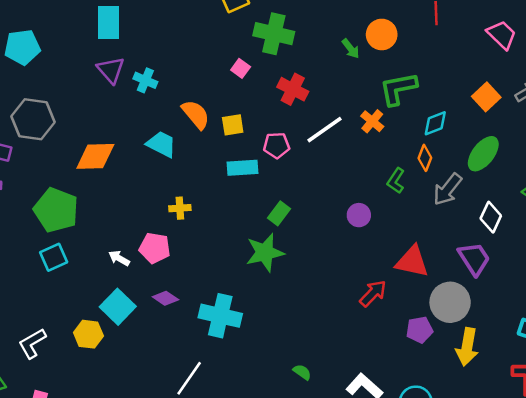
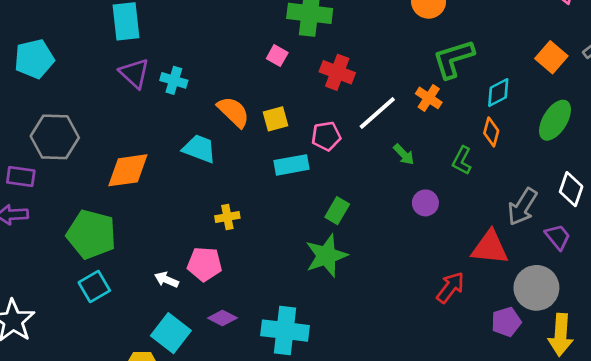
green arrow: (351, 49) -> (404, 154), moved
gray arrow: (447, 189) -> (522, 207), moved
purple trapezoid: (474, 259) -> (558, 237), size x0.7

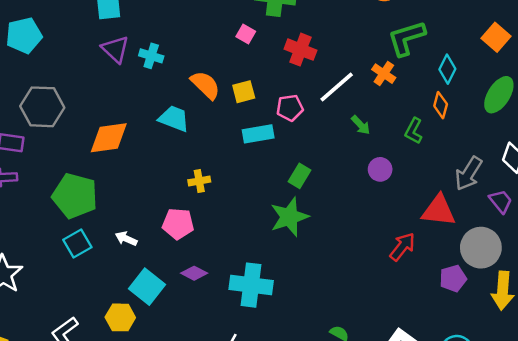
cyan diamond: (498, 93) -> (447, 69), turned -36
white arrow: (166, 280) -> (126, 239), moved

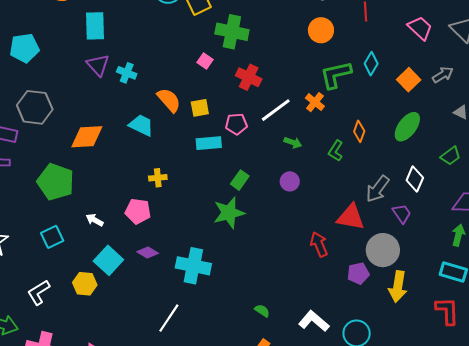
cyan diamond: (447, 69) -> (371, 64), moved
green arrow: (361, 125) -> (293, 143), turned -30
purple circle: (380, 169) -> (290, 181), moved
cyan square: (77, 244) -> (52, 237), moved
red arrow: (402, 247) -> (319, 244), turned -65

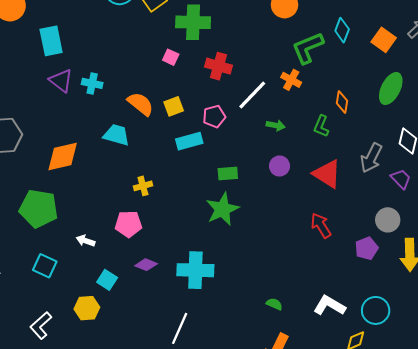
green rectangle: (240, 180) -> (228, 174), turned 60
red triangle: (351, 217) -> (327, 174), moved, turned 32
cyan square: (52, 237) -> (45, 266), turned -30
gray circle: (383, 250) -> (388, 220), size x0.7
cyan square: (108, 260) -> (107, 280), size x0.7

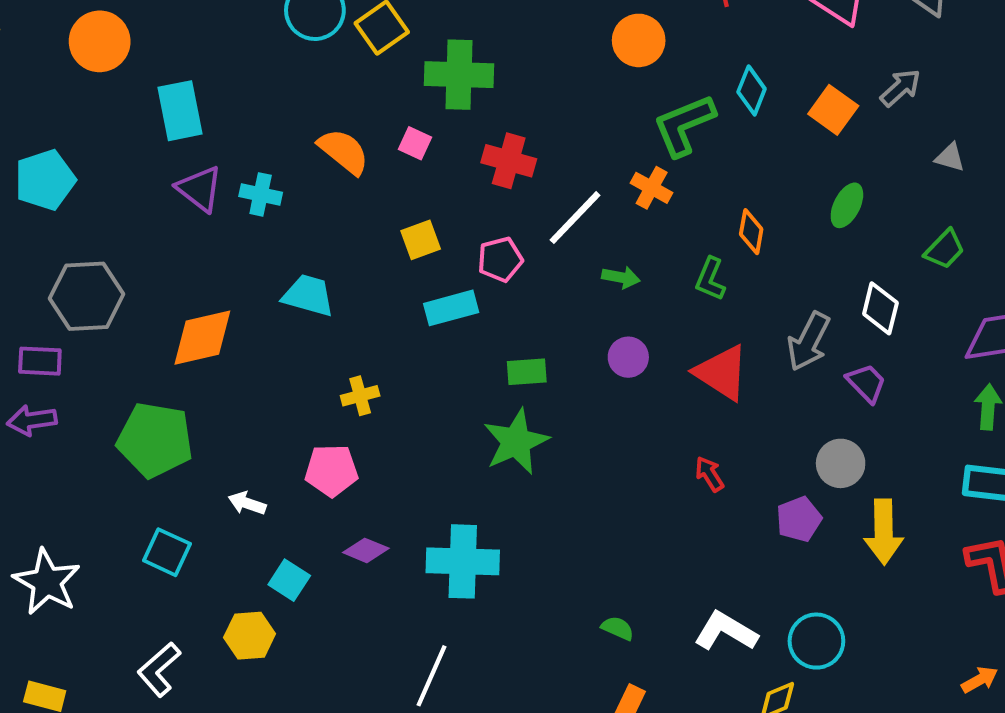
green ellipse: (391, 89) -> (847, 205), size x0.7
orange semicircle: (141, 104) -> (344, 151), moved
red arrow: (321, 225) -> (709, 474), size x0.7

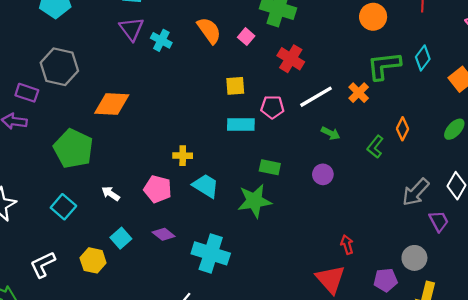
cyan trapezoid: (308, 295) -> (206, 186), moved
red triangle: (722, 373) -> (331, 279), moved

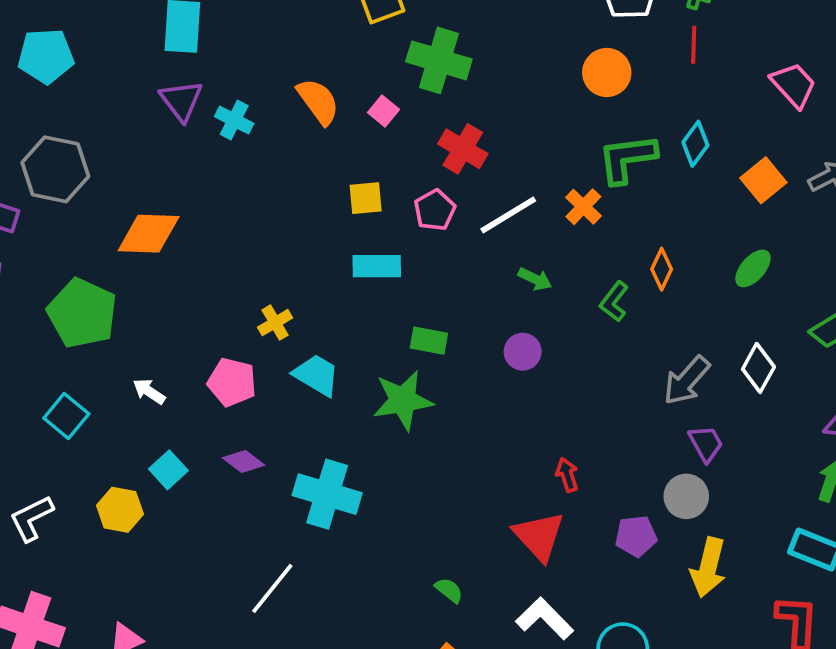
pink pentagon: (272, 107) -> (435, 210), moved, turned -30
yellow cross: (183, 156) -> (275, 323), turned -30
purple trapezoid: (439, 221) -> (706, 444), moved

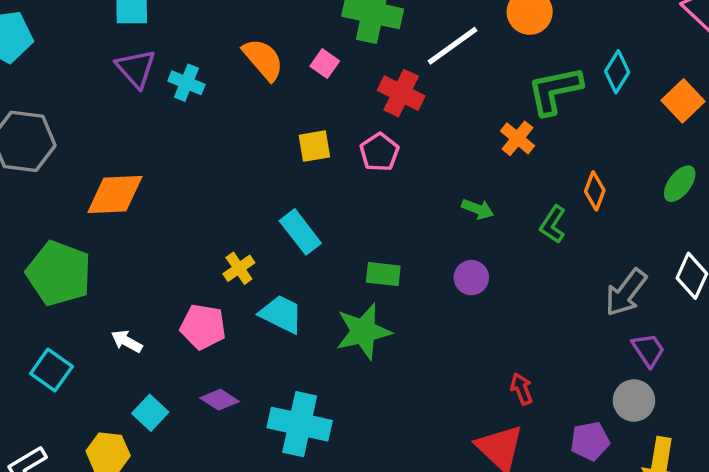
white line: (508, 215) -> (452, 46), moved
cyan rectangle: (377, 266) -> (300, 232), moved, turned 57

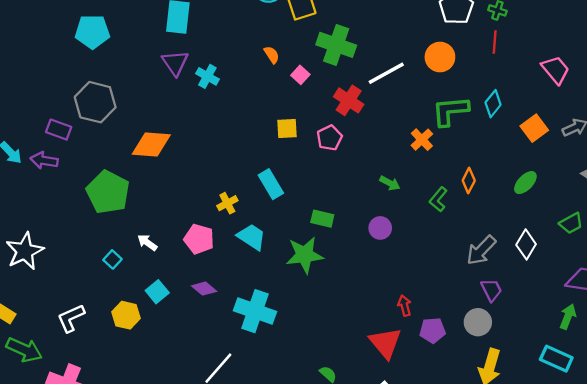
orange semicircle: (263, 59) -> (272, 55), moved, size x0.6
cyan square: (51, 370) -> (112, 259), moved, size x0.7
purple pentagon: (590, 441) -> (433, 330), moved

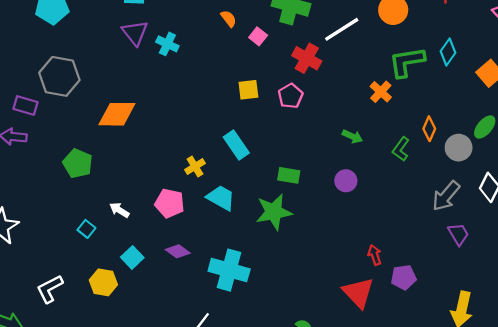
green pentagon: (108, 192) -> (78, 163), size x0.7
gray circle: (478, 322) -> (459, 148), moved

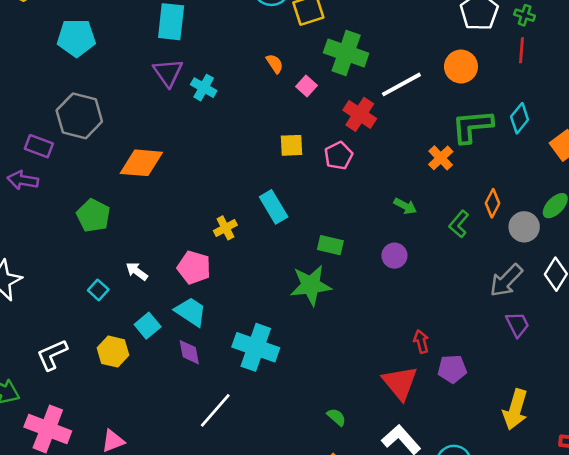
cyan trapezoid: (221, 198) -> (191, 312), moved
purple diamond: (178, 251) -> (189, 352), moved, turned 40

